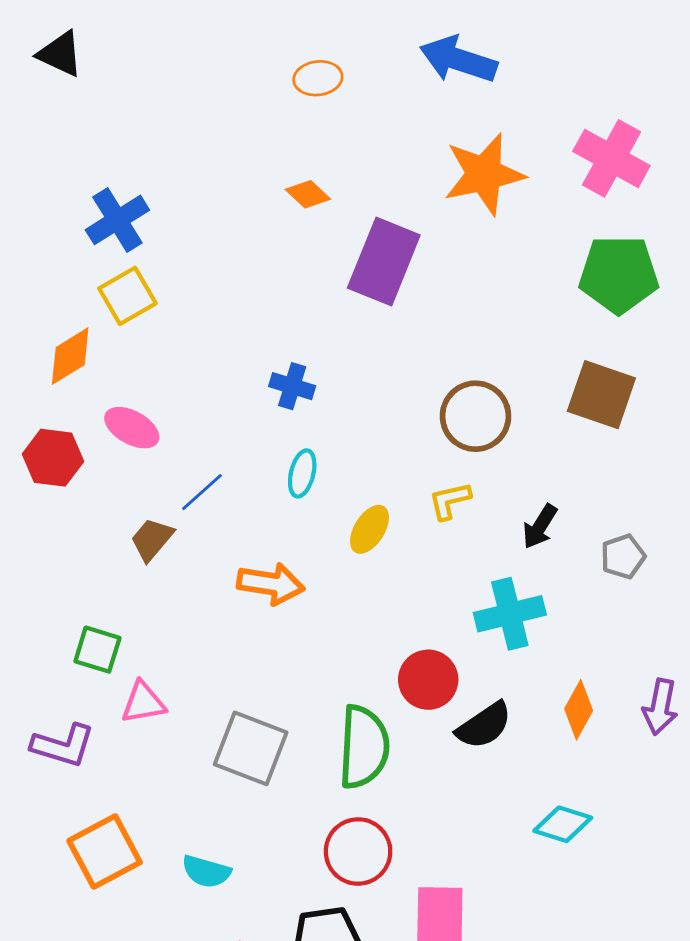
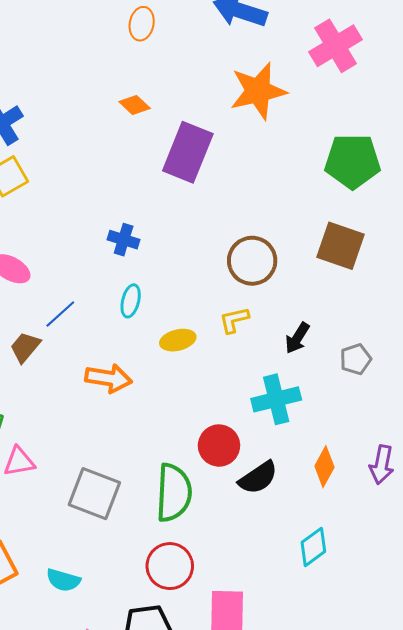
orange ellipse: (318, 78) -> (142, 24), turned -72
pink cross: (611, 158) -> (335, 46), moved, turned 30
yellow ellipse: (369, 529) -> (178, 340), turned 44
cyan diamond: (563, 824) -> (313, 547), turned -54

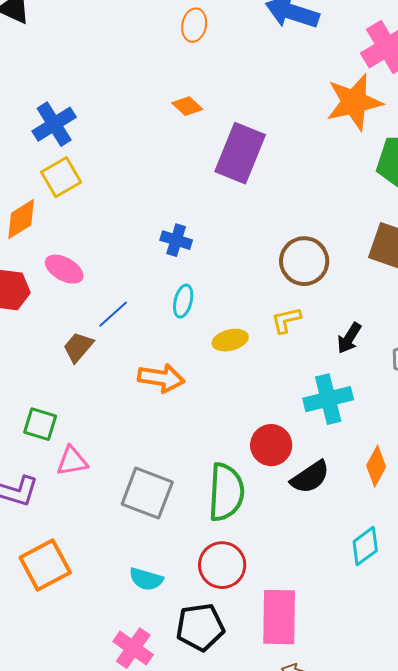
orange star: (258, 91) -> (354, 102), moved
cyan semicircle: (63, 580) -> (146, 579), moved

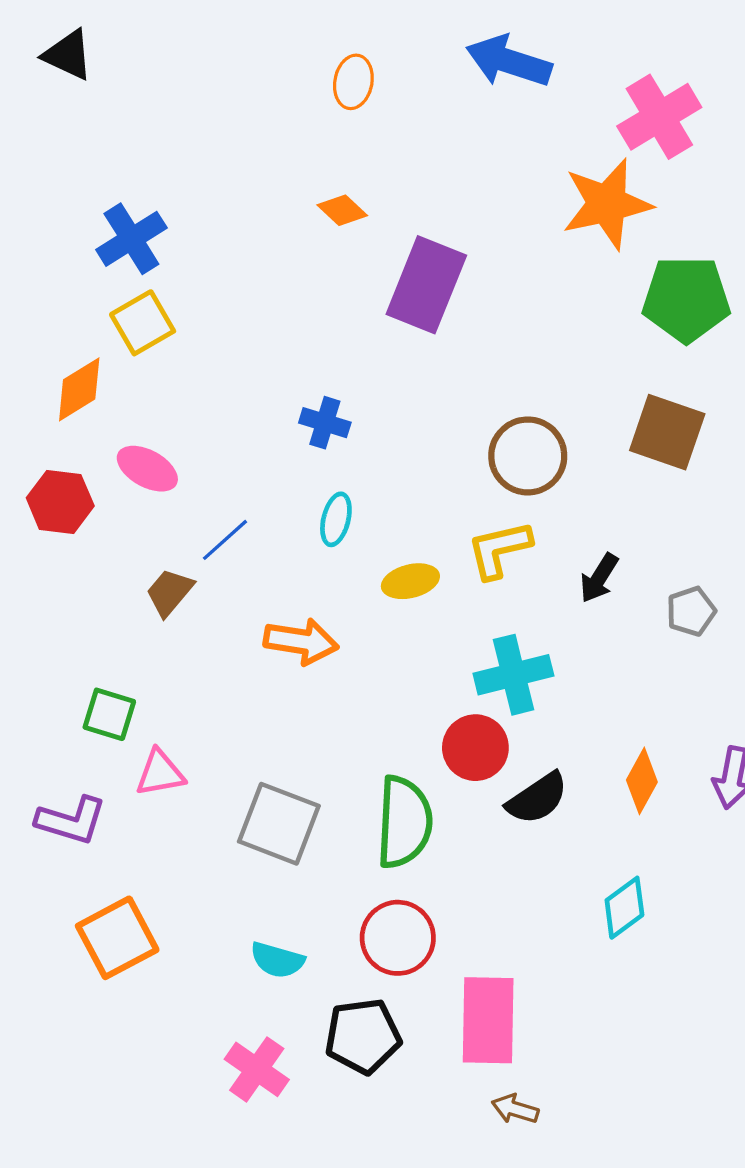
yellow L-shape: (286, 320) -> (499, 549), size x1.4
cyan cross: (328, 399) -> (513, 675), moved

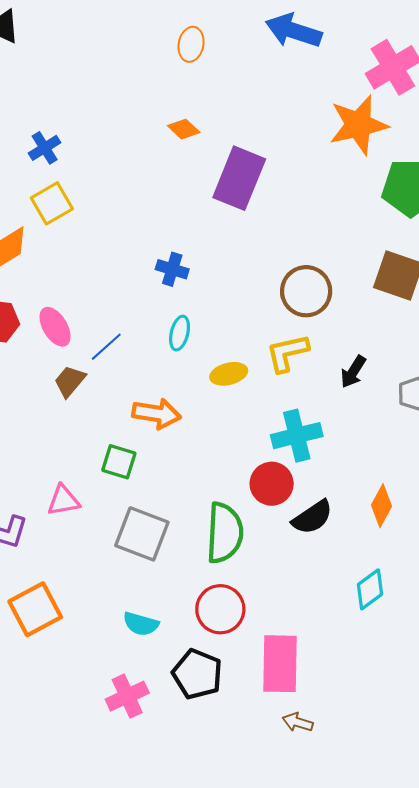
blue cross: (131, 239) -> (45, 148), size x0.7
pink ellipse: (147, 469) -> (55, 327), moved, turned 30
green square: (109, 714) -> (119, 462), moved
black pentagon: (363, 1036) -> (197, 674), turned 30
pink cross: (257, 1069) -> (127, 696), turned 30

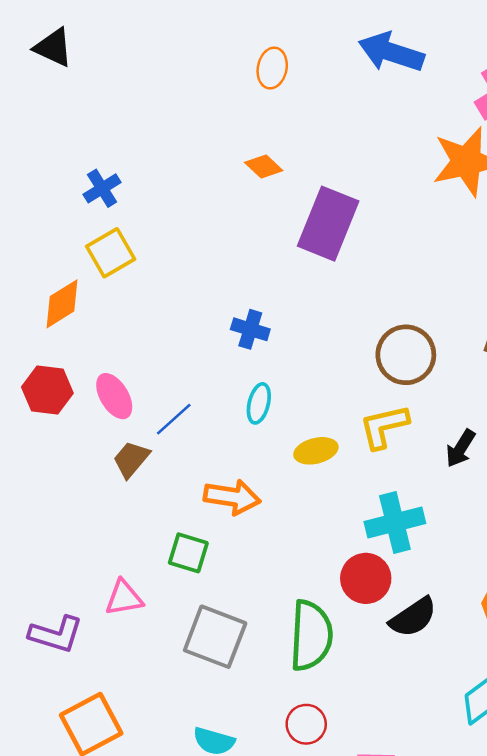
red circle: (220, 609) -> (306, 724), size x0.7

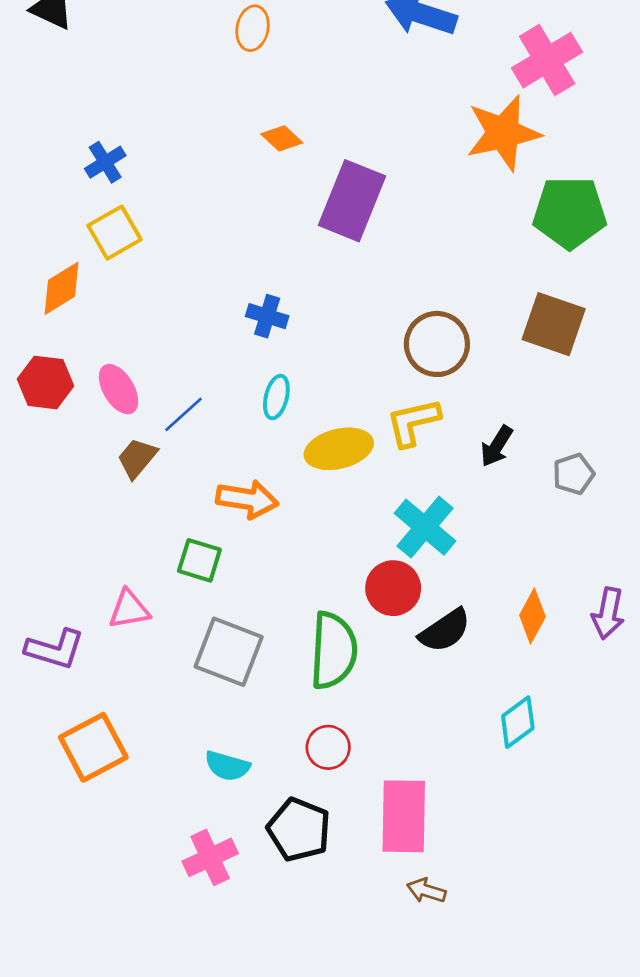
orange ellipse: (272, 68) -> (253, 28), moved
yellow ellipse: (316, 451) -> (339, 449), size x1.4
cyan cross: (395, 522) -> (425, 527), turned -36

